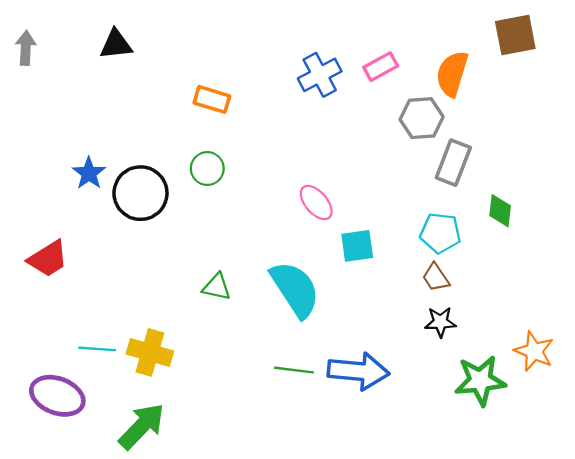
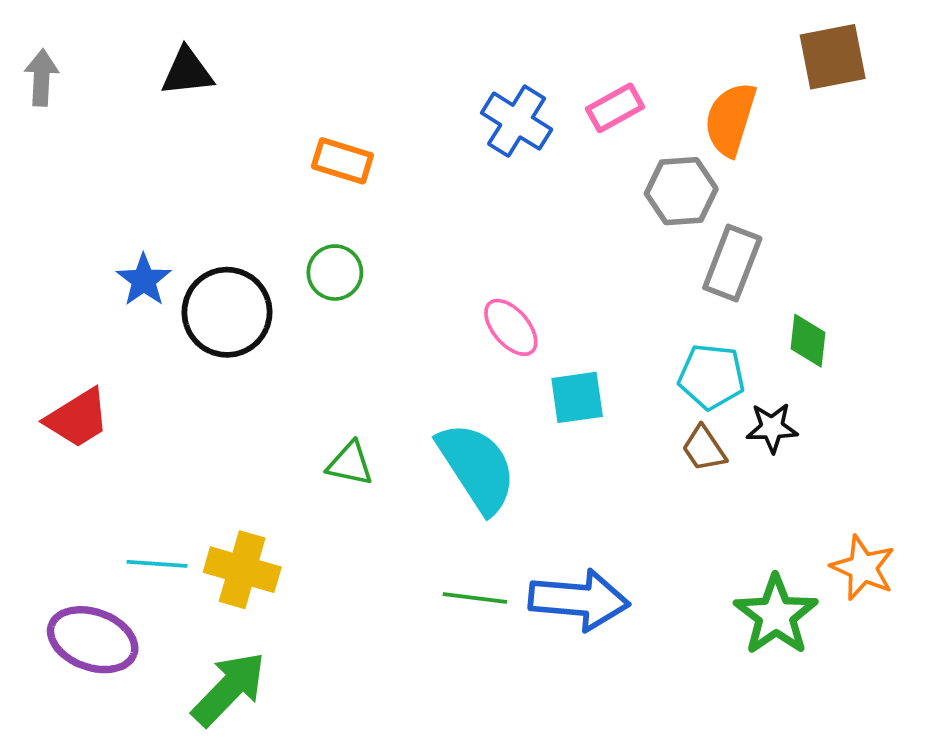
blue cross: (320, 75) -> (517, 121), turned -30
black star: (440, 322) -> (772, 428), moved
green star: (480, 381) -> (776, 615), turned -30

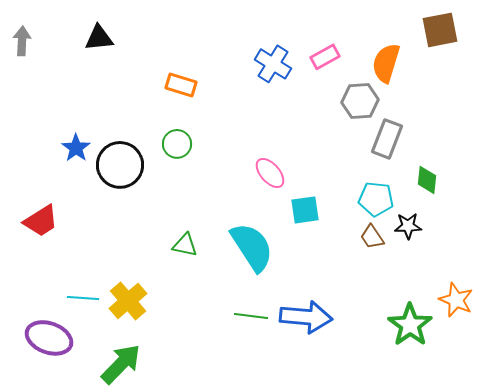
yellow cross: (242, 570) -> (128, 301), turned 33

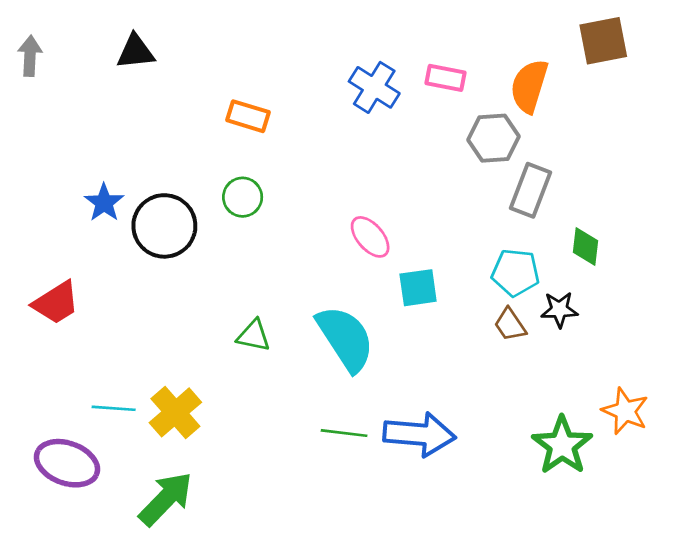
pink rectangle: (325, 57) -> (446, 78), turned 40

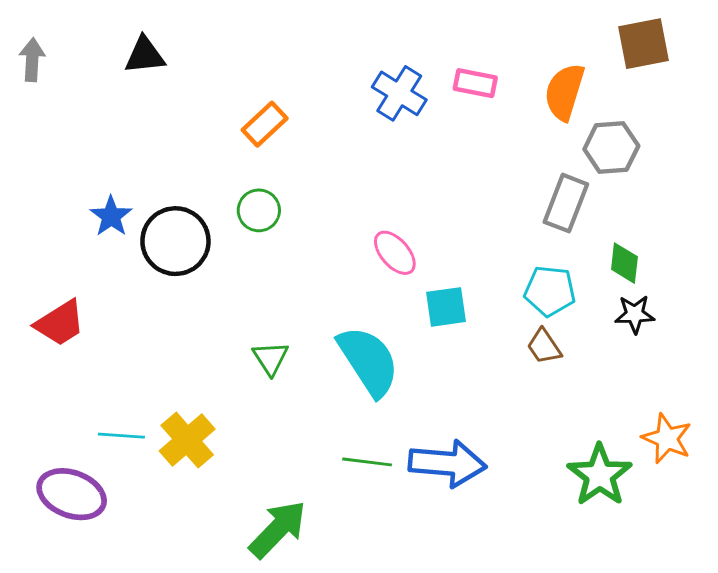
orange rectangle: (248, 116) -> (265, 124), turned -60
gray hexagon: (494, 138) -> (611, 147), moved
black star: (559, 310) -> (635, 314), moved
green triangle: (254, 336) -> (271, 358), turned 45
green arrow: (166, 499) -> (278, 529), moved

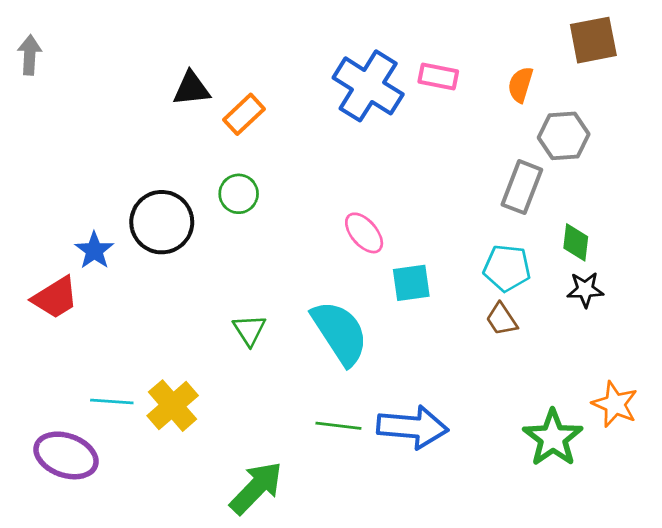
black triangle: (145, 55) -> (191, 89), moved
orange semicircle: (564, 92) -> (520, 85), size x0.7
blue cross: (399, 93) -> (368, 86), size x1.4
blue star: (111, 216) -> (94, 250), moved

